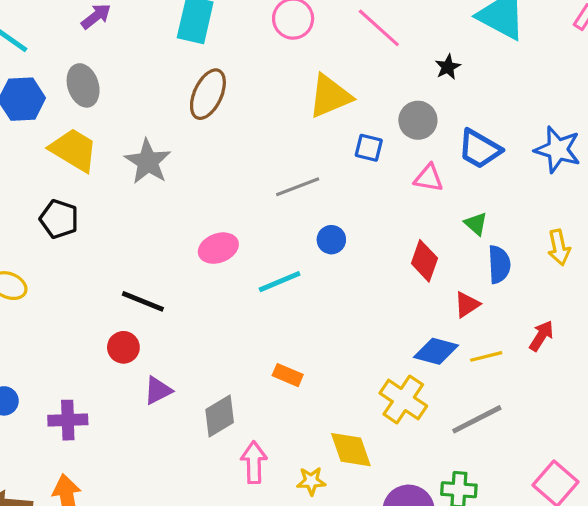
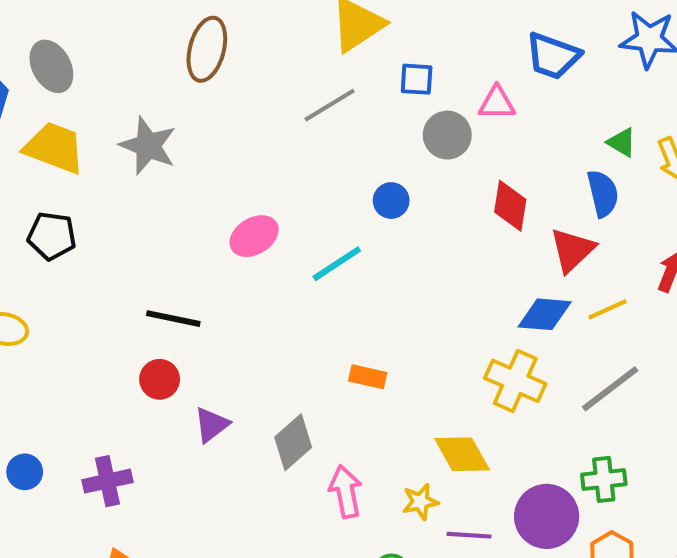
gray circle: (418, 120) -> (447, 135), moved
gray line: (298, 187) -> (330, 105), moved
green triangle: (476, 224) -> (622, 142), moved
red triangle: (467, 305) -> (572, 250), size x1.4

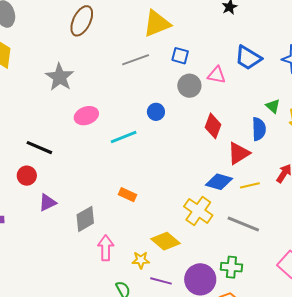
gray star: (148, 146) -> (60, 77), moved
gray line: (610, 389) -> (243, 224), turned 48
yellow diamond: (462, 454) -> (166, 241), turned -32

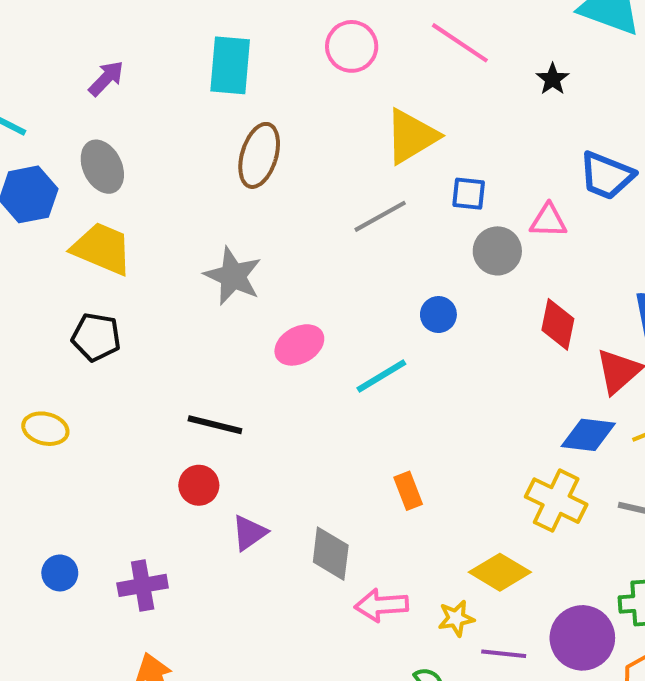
orange rectangle: (127, 195) -> (408, 491), turned 54
gray diamond: (85, 219) -> (331, 554), turned -44
pink arrow: (106, 248) -> (381, 605), turned -85

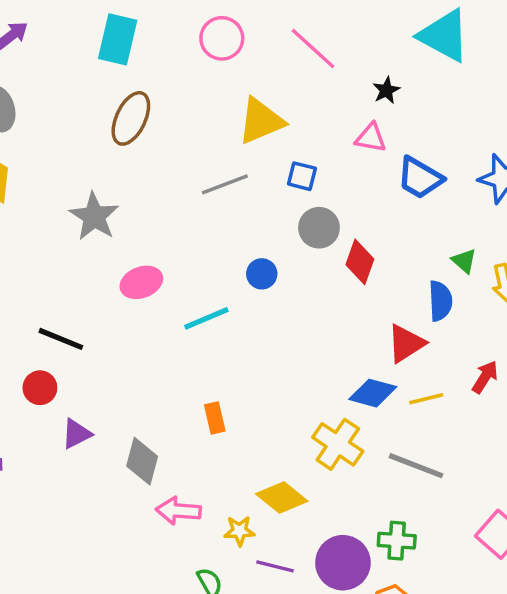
pink triangle: (548, 221) -> (371, 138), moved
red diamond: (558, 324) -> (360, 262), moved

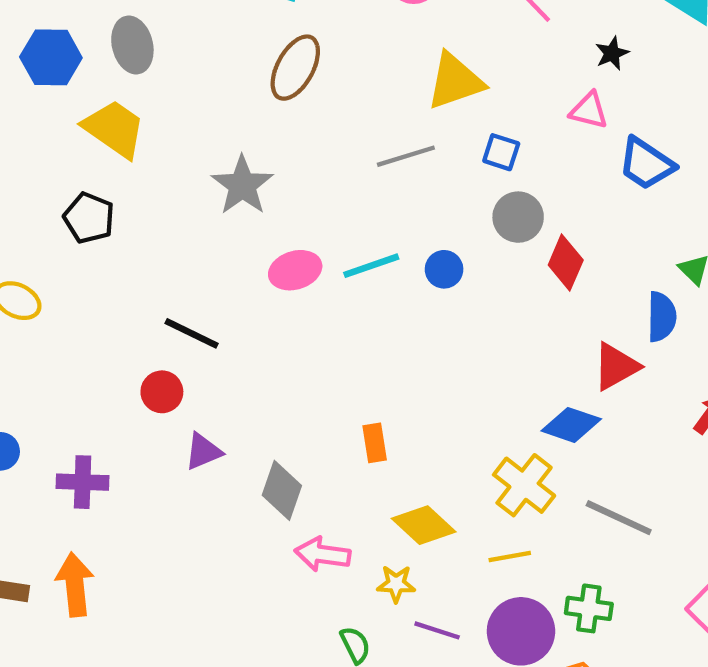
cyan line: (206, 318) -> (371, 266), moved
yellow line: (426, 399) -> (510, 556), moved
yellow diamond: (282, 497) -> (424, 525), moved

